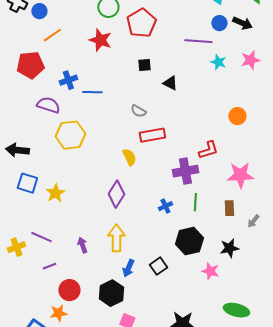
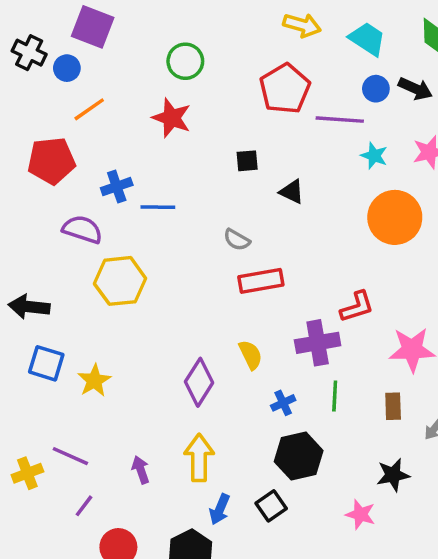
red pentagon: (141, 23) -> (285, 89), moved
orange circle: (237, 116) -> (395, 217), moved, size x1.8
yellow semicircle: (129, 157) -> (251, 355), moved
black hexagon: (189, 241) -> (299, 456), moved
purple line: (49, 266) -> (84, 506), turned -32

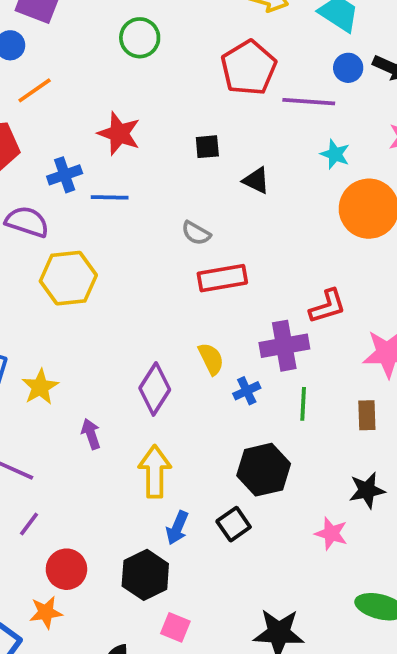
red star: (172, 118) -> (119, 134), moved
cyan star: (374, 156) -> (335, 154), moved
blue cross: (283, 403) -> (247, 391), moved
purple arrow: (141, 470) -> (91, 434), moved

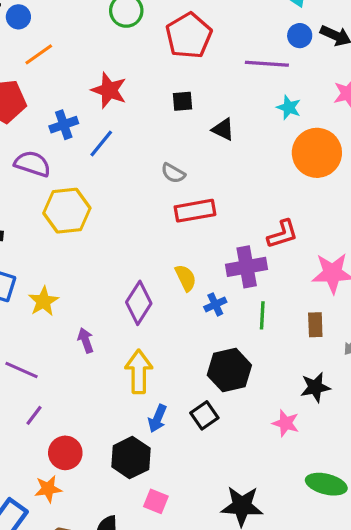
red pentagon: (249, 68) -> (189, 36), moved
blue line: (110, 197) -> (101, 143), turned -52

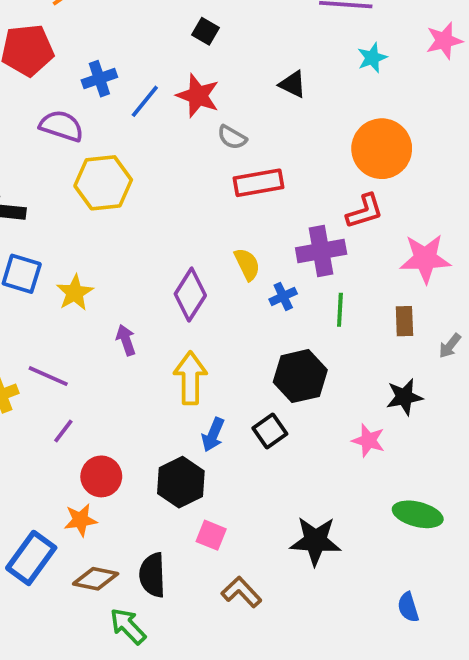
red star: (109, 90) -> (198, 96), moved
black square: (183, 101) -> (205, 31), moved, turned 35
cyan star: (289, 108) -> (372, 58), turned 30
orange circle: (317, 153) -> (382, 149), moved

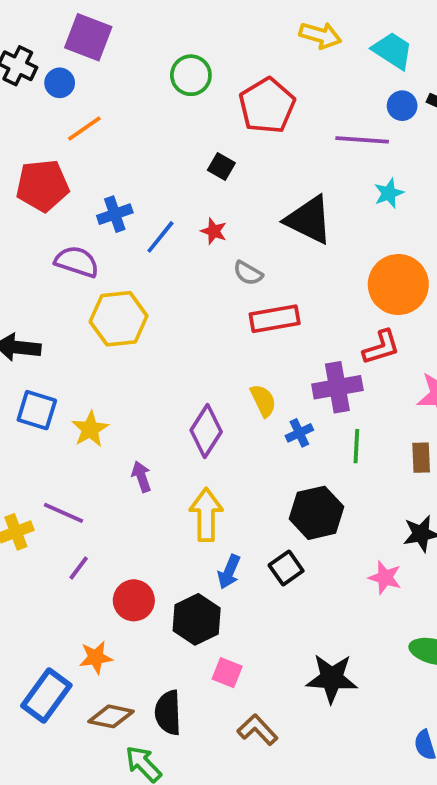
black triangle: (293, 84) -> (309, 220), size x1.8
red star: (198, 96) -> (214, 231), size x0.6
red circle: (101, 476) -> (134, 600), moved

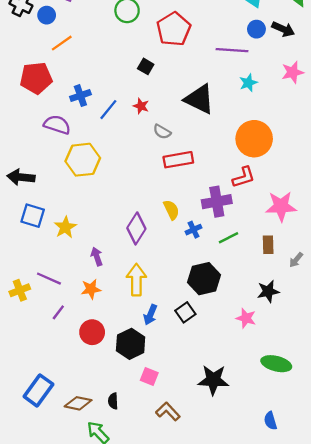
green line: (356, 446) -> (228, 238), turned 60
orange star: (96, 657) -> (91, 289), moved
black semicircle: (168, 713) -> (113, 401), size x0.6

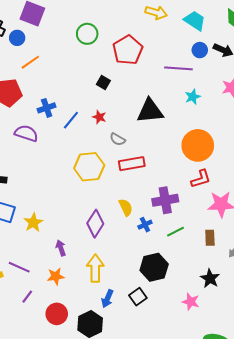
black triangle: (199, 99) -> (150, 111), turned -32
yellow hexagon: (83, 160) -> (89, 167), moved
red L-shape: (244, 177) -> (201, 179), moved
black star: (268, 291) -> (210, 278), turned -30

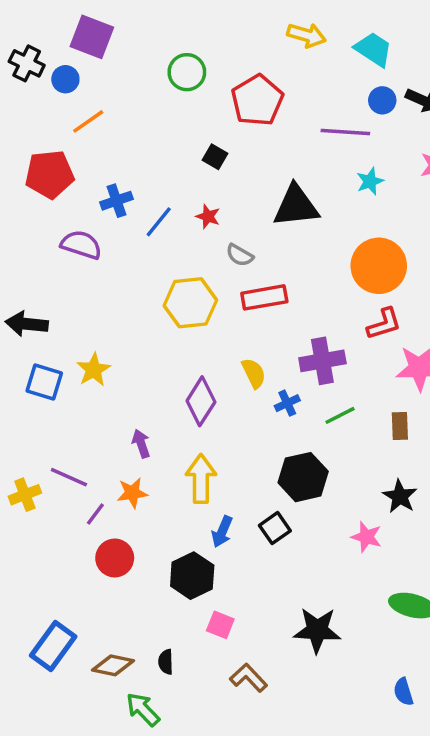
yellow star: (33, 223) -> (94, 370), moved
purple line: (27, 297) -> (95, 514), moved
red circle: (57, 314) -> (115, 558), moved

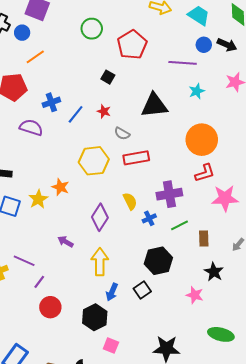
brown rectangle: (400, 426) -> (204, 239), moved
purple arrow: (141, 444) -> (65, 242), turned -42
orange star: (132, 493) -> (60, 187), moved, turned 30

